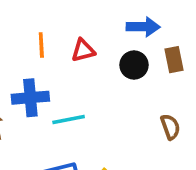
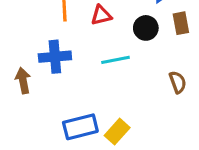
cyan line: (69, 120) -> (116, 60), moved

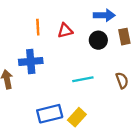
cyan line: (116, 60) -> (83, 79), moved

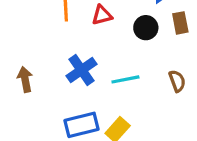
blue cross: (31, 61) -> (82, 70), moved, turned -30

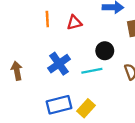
black circle: (146, 28) -> (105, 51), moved

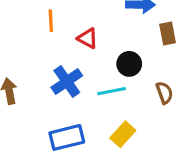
red triangle: (74, 23) -> (88, 38), moved, turned 42
yellow rectangle: (86, 108) -> (123, 134), moved

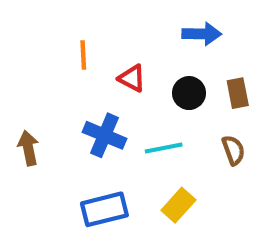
brown rectangle: (168, 33) -> (238, 93), moved
black circle: (129, 64) -> (189, 93), moved
blue cross: (67, 81) -> (104, 135), turned -32

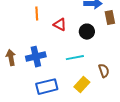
brown rectangle: (238, 93) -> (110, 18), moved
blue cross: (104, 135) -> (36, 57), moved, turned -36
brown semicircle: (233, 150) -> (104, 71), moved

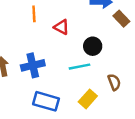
brown rectangle: (110, 18) -> (121, 19), turned -32
black circle: (87, 32) -> (93, 46), moved
blue rectangle: (47, 87) -> (46, 101), turned 30

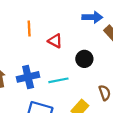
cyan line: (79, 67) -> (58, 80), moved

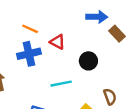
orange line: (29, 28) -> (30, 29), turned -63
blue cross: (28, 77) -> (29, 54), moved

